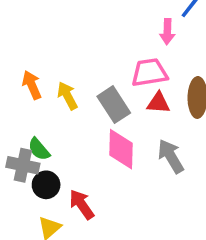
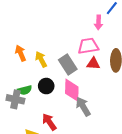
green semicircle: (39, 149) -> (25, 90), turned -64
gray arrow: (171, 156) -> (83, 107), moved
black circle: (46, 185) -> (46, 86), moved

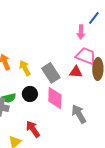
pink trapezoid: (88, 46) -> (86, 56), moved, turned 30
gray arrow: (83, 107) -> (79, 114), moved

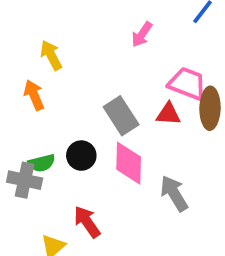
pink arrow: (81, 32) -> (142, 34), moved, turned 32
yellow arrow: (25, 68) -> (51, 55), moved

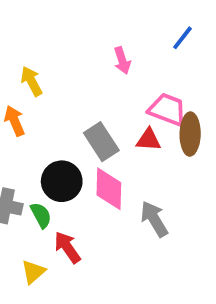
pink arrow: (142, 34) -> (122, 60), turned -52
black circle: (81, 156) -> (62, 181), size x1.4
green semicircle: (42, 163) -> (41, 215), moved, turned -104

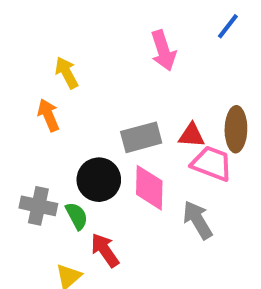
pink arrow: (122, 60) -> (163, 51), size x1.4
pink trapezoid: (167, 110) -> (212, 163), moved
gray rectangle: (101, 142) -> (141, 137), turned -72

